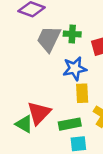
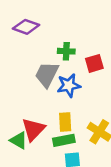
gray trapezoid: (49, 39) -> (47, 74), moved
yellow rectangle: (82, 93) -> (65, 122), moved

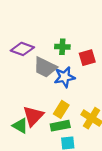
purple diamond: (26, 27) -> (22, 49), moved
gray trapezoid: (47, 74) -> (45, 67), turned -90
yellow rectangle: (65, 122) -> (61, 109), turned 35

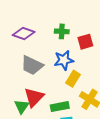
gray trapezoid: (45, 67) -> (32, 65), moved
yellow rectangle: (61, 109) -> (73, 79), moved
green triangle: (20, 126) -> (22, 107), turned 35

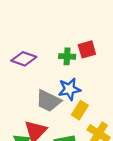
red square: (85, 42) -> (87, 49), moved
gray trapezoid: (32, 65) -> (48, 101), moved

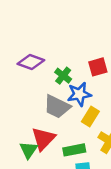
red square: (87, 49) -> (98, 67), moved
green cross: (67, 56) -> (63, 76), moved, turned 35

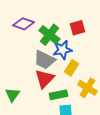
green cross: (63, 76) -> (49, 35), size x1.5
red triangle: (43, 139) -> (44, 79), moved
green triangle: (28, 150) -> (12, 95), moved

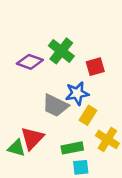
green cross: (49, 35) -> (61, 51), moved
red triangle: (44, 79) -> (32, 138), moved
green triangle: (12, 95) -> (16, 148), turned -49

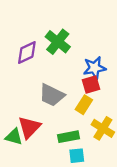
purple diamond: (30, 62) -> (27, 52), turned -45
red square: (95, 67) -> (91, 84), moved
blue star: (77, 93) -> (95, 68), moved

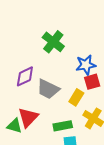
purple diamond: (27, 52) -> (25, 76), moved
red square: (91, 84) -> (92, 82), moved

